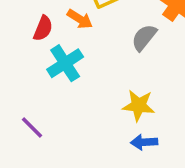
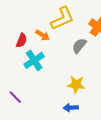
blue arrow: (144, 142) -> (71, 108), moved

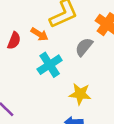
cyan cross: (34, 60) -> (50, 65), moved

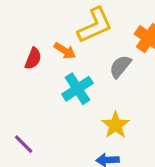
yellow star: (80, 94) -> (115, 125), turned 30

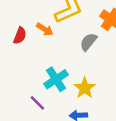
cyan cross: (77, 89) -> (56, 79), moved
purple line: (24, 144) -> (37, 103), moved

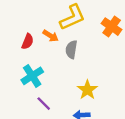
gray semicircle: (88, 42) -> (71, 50), moved, turned -30
cyan cross: (56, 79) -> (32, 76), moved

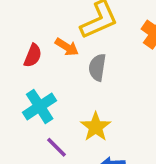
yellow star: (87, 90) -> (96, 127), moved

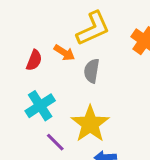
yellow star: (96, 127) -> (90, 124), size x1.4

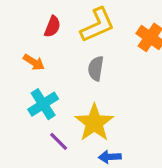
orange arrow: (64, 53) -> (34, 62), moved
red semicircle: (34, 60) -> (52, 27), moved

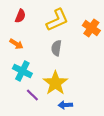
red semicircle: (52, 27) -> (20, 16), moved
cyan cross: (43, 104) -> (22, 71), turned -30

